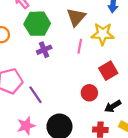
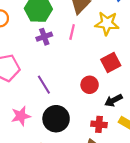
pink line: (80, 46) -> (72, 32), moved
purple line: (35, 95) -> (44, 85), moved

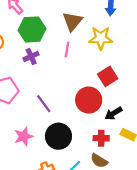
purple cross: (44, 37) -> (31, 56), moved
red circle: (90, 85) -> (89, 100), size x1.5

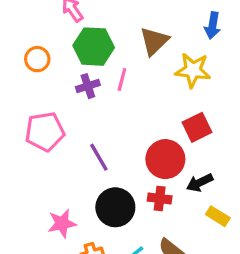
pink line: (67, 50) -> (122, 80), moved
pink star: (24, 136) -> (62, 223), moved
red cross: (101, 138) -> (160, 199), moved

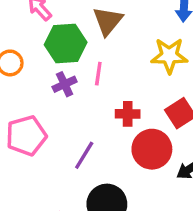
brown triangle: (154, 41) -> (108, 21), moved
purple line: (99, 157) -> (84, 155), turned 68
red cross: (160, 199) -> (128, 114), moved

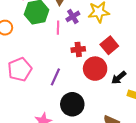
purple cross: (65, 84) -> (73, 16), moved

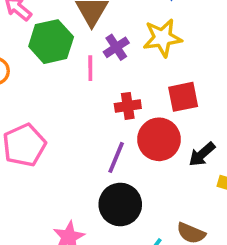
red square: (109, 45) -> (183, 97), turned 30
purple line: (55, 77) -> (116, 157), moved

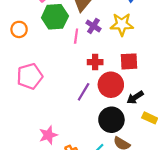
purple cross: (116, 47) -> (93, 26), turned -32
black circle: (120, 204) -> (111, 120), moved

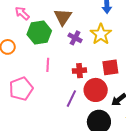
yellow star: (122, 24) -> (101, 34), turned -30
pink line: (76, 36) -> (48, 65), moved

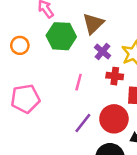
pink line: (48, 65) -> (79, 82), moved
red cross: (79, 71) -> (115, 76), moved

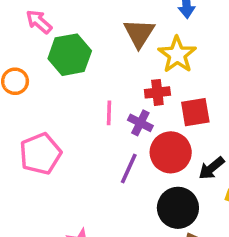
brown triangle: (93, 24) -> (139, 33), moved
purple cross: (103, 51) -> (140, 123), moved

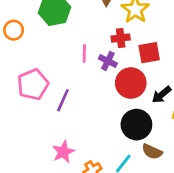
purple line: (129, 168) -> (63, 100), moved

